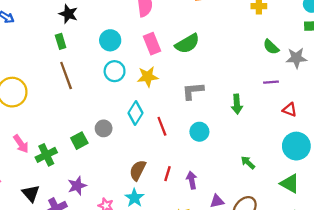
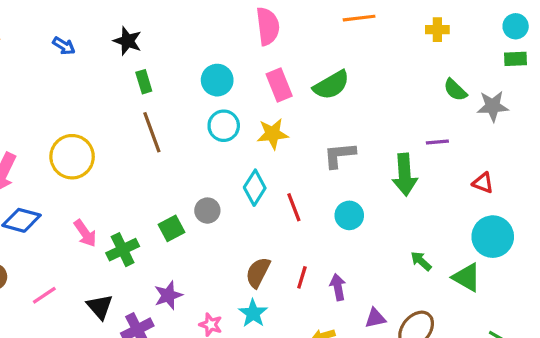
black star: (68, 14) -> (127, 41), moved
purple line: (271, 82) -> (437, 142), moved
green arrow: (237, 104) -> (405, 175), size x1.4
green triangle: (290, 184) -> (467, 277), moved

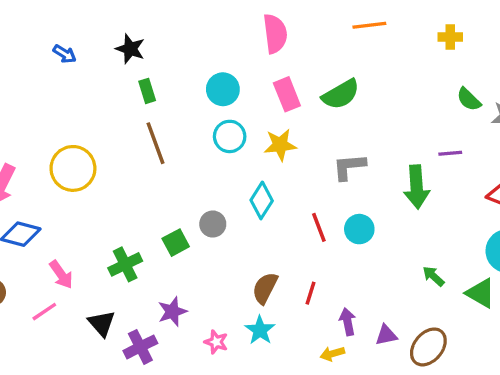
red line: (294, 207) -> (319, 227), moved
pink arrow: (85, 233) -> (61, 275), moved
purple arrow: (338, 287) -> (348, 322), moved

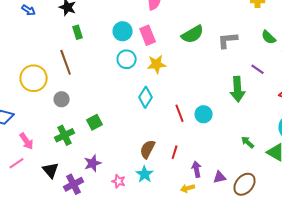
pink rectangle: (287, 94) -> (148, 35), moved
brown line: (156, 143) -> (66, 62), moved
purple line: (450, 153) -> (258, 69), turned 40
gray L-shape: (349, 167) -> (228, 40), moved
gray circle: (213, 224) -> (62, 99), moved

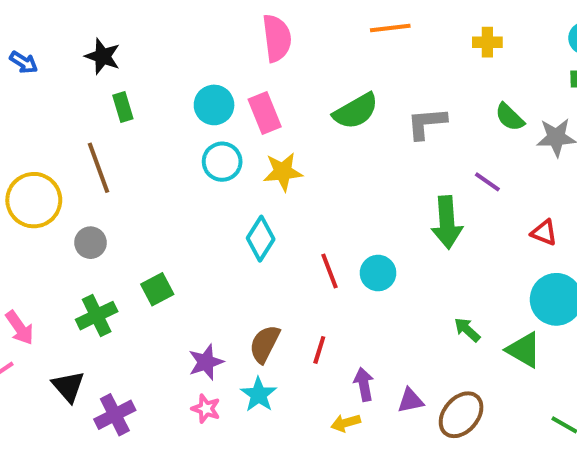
purple star: (93, 163) -> (206, 362), moved

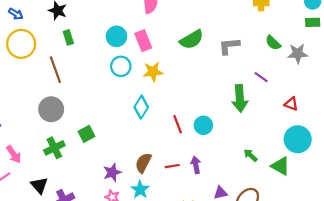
yellow circle: (34, 200) -> (21, 44), moved
gray circle: (90, 243) -> (51, 109), size x1.5
red line: (319, 350) -> (172, 166), turned 64
purple arrow: (364, 384) -> (196, 165), moved

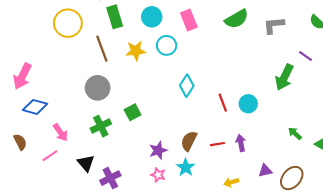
cyan circle: (117, 36) -> (152, 17), moved
green rectangle: (68, 37) -> (115, 17), size x1.5
yellow star: (153, 72) -> (136, 51), moved
green arrow: (240, 99) -> (284, 77), turned 30

